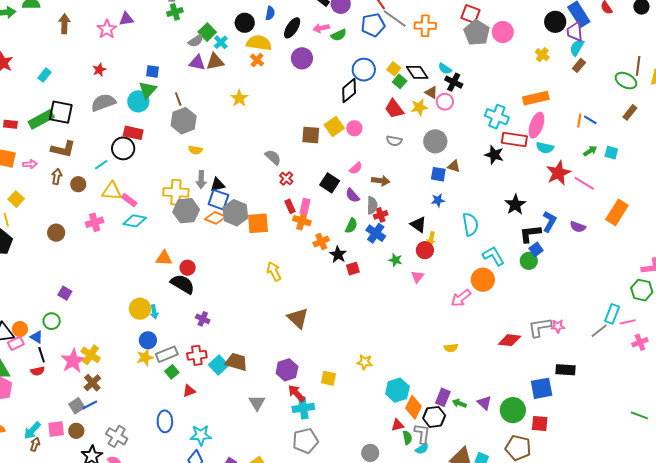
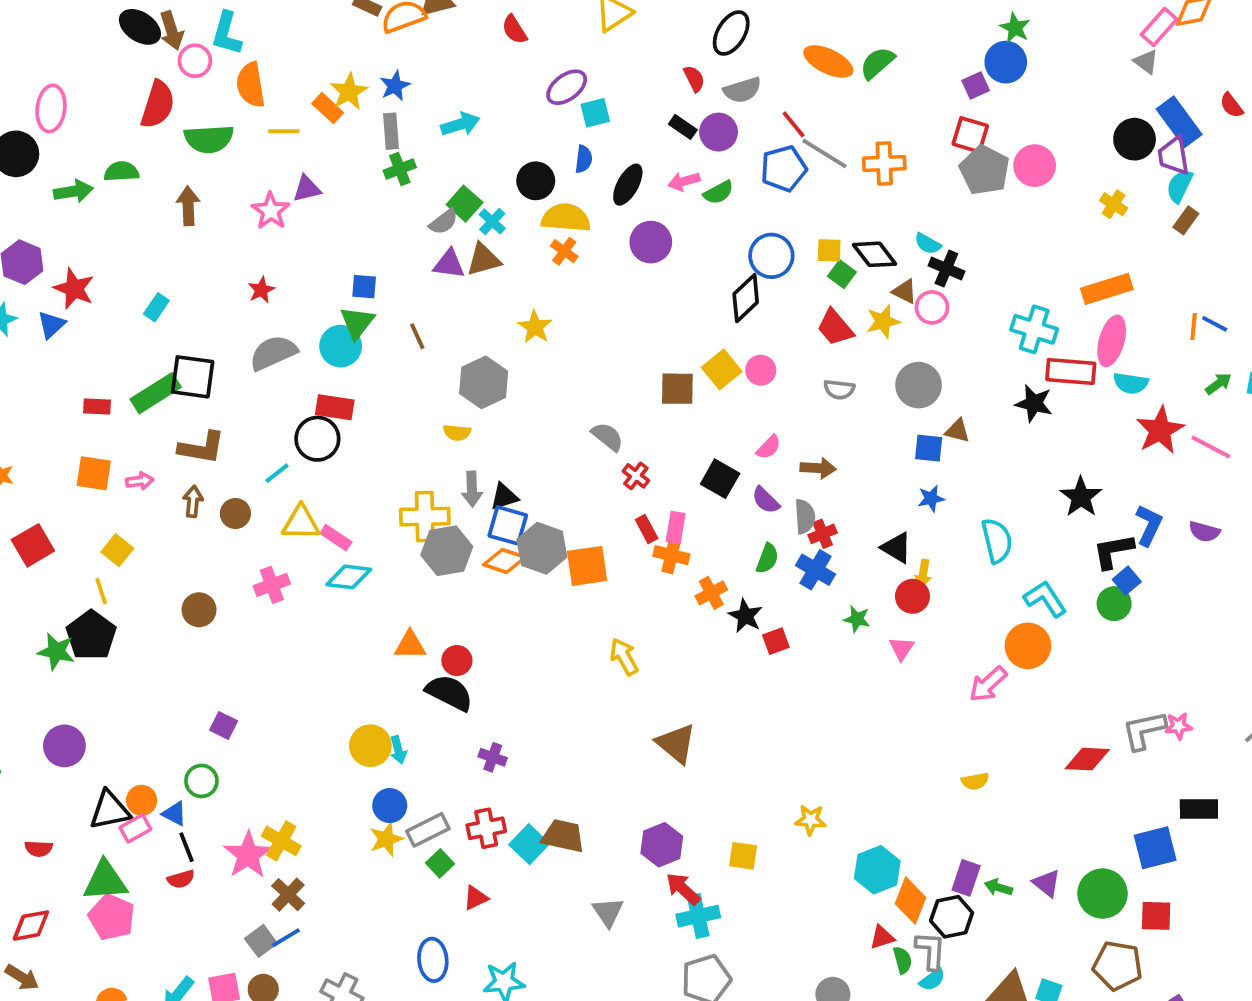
yellow square: (394, 69) -> (829, 250), turned -32
gray hexagon: (184, 121) -> (484, 382), moved

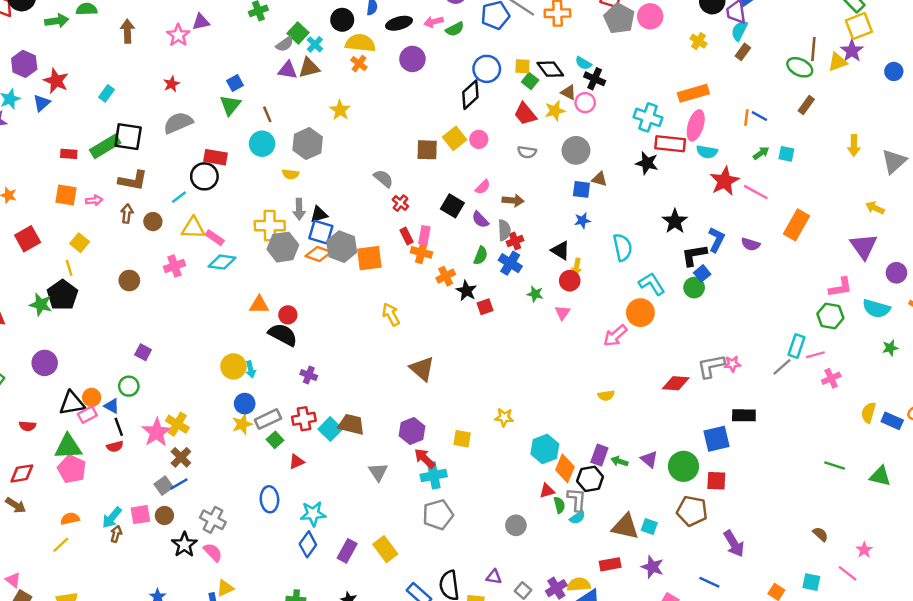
black ellipse: (628, 185) -> (399, 23), turned 45
blue square: (364, 287) -> (235, 83), turned -35
cyan circle: (341, 346) -> (262, 144), moved

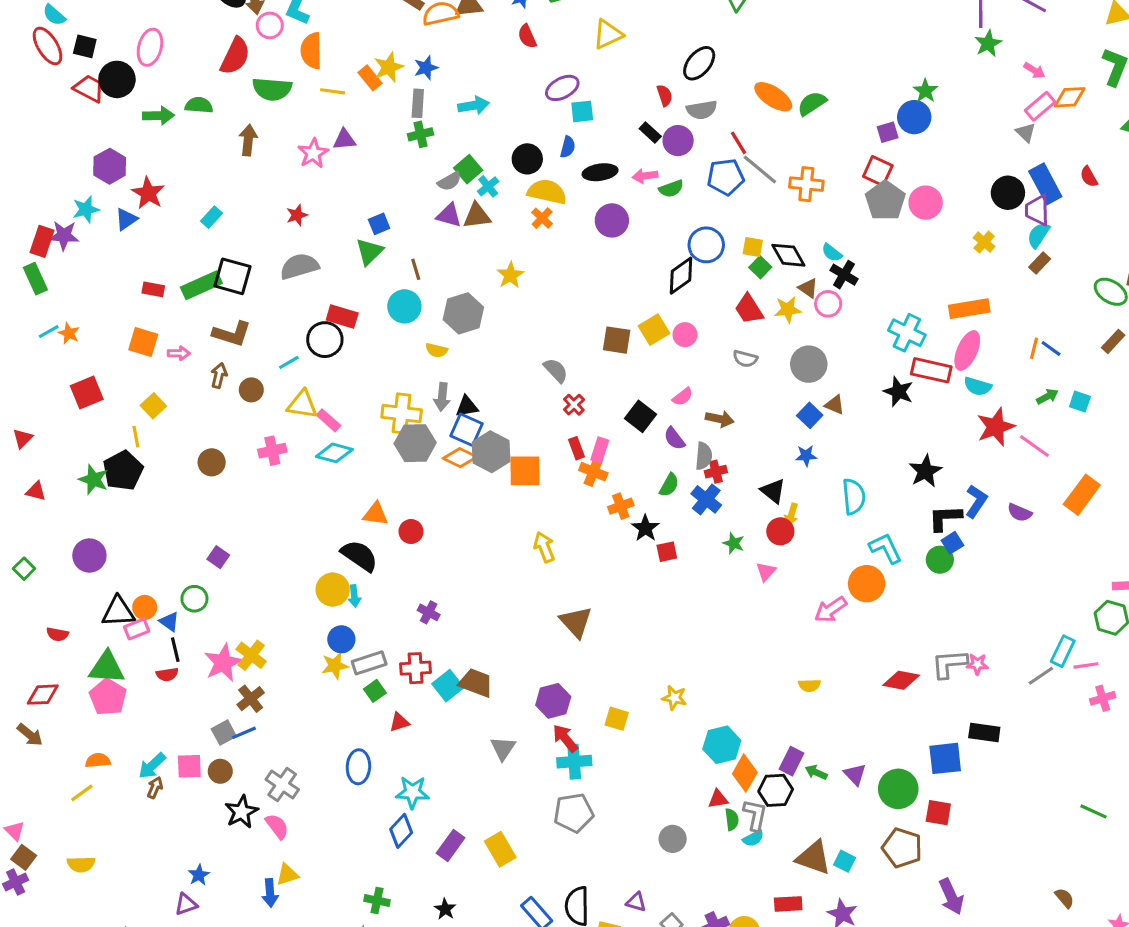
blue square: (581, 189) -> (810, 415), turned 30
black semicircle: (283, 335) -> (359, 556), moved

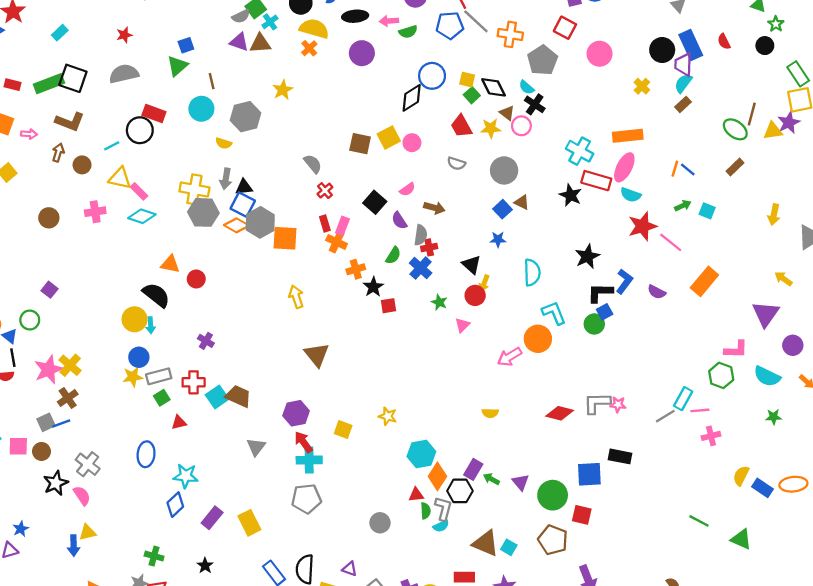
gray pentagon: (885, 201) -> (543, 60), moved

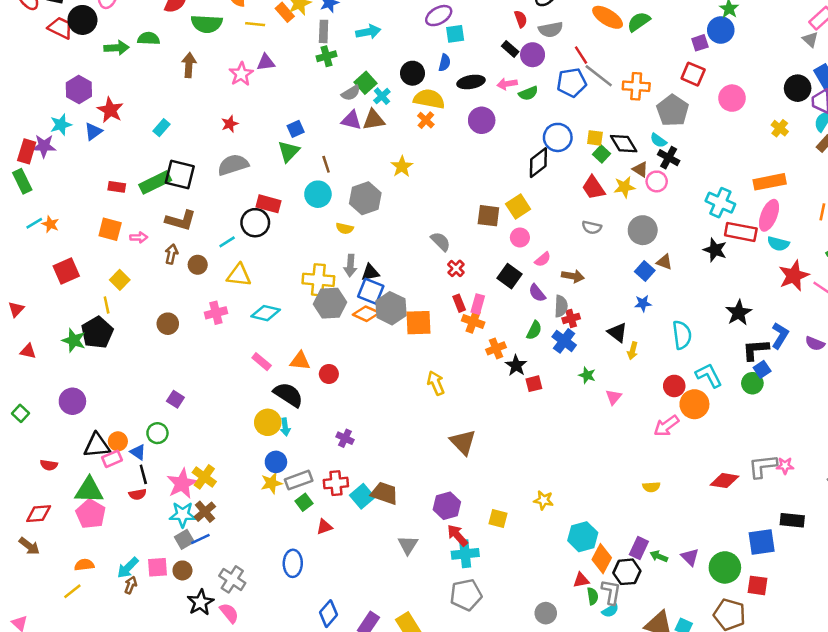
pink circle: (412, 143) -> (520, 237), moved
pink rectangle: (139, 191) -> (262, 362), moved
red circle: (475, 295) -> (674, 386), moved
cyan star: (186, 476) -> (183, 515), moved

